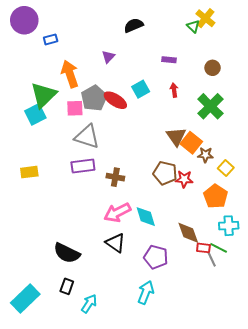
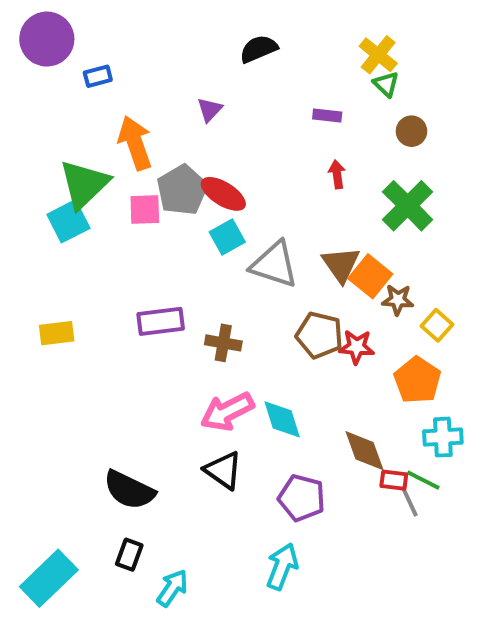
yellow cross: (205, 18) -> (378, 55), moved
green triangle: (193, 26) -> (386, 84), moved
cyan square: (141, 89) -> (227, 237), moved
gray triangle: (87, 137) -> (274, 264), moved

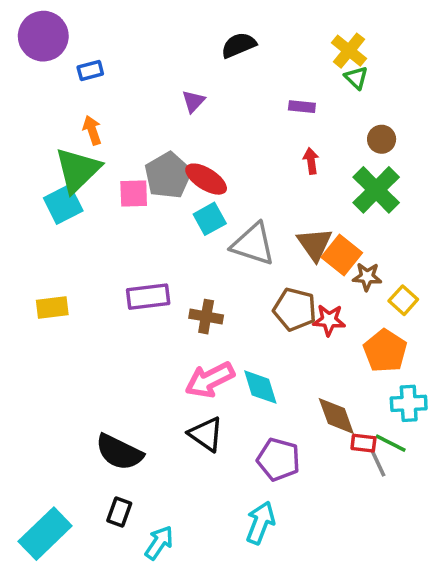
brown circle: (411, 131) -> (382, 139), moved
orange arrow: (135, 143) -> (92, 130), moved, size x0.6

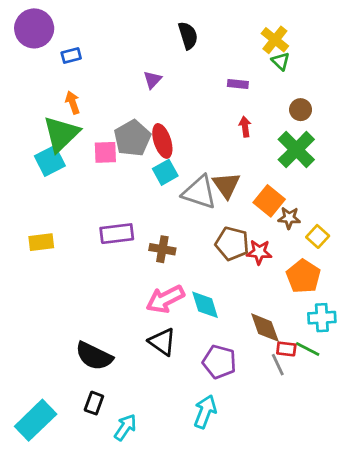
black semicircle: (239, 45) -> (188, 36), turned 96
red ellipse: (206, 179) -> (162, 141), turned 40
brown triangle: (315, 244) -> (226, 185), moved
gray line: (378, 463) -> (278, 365), moved

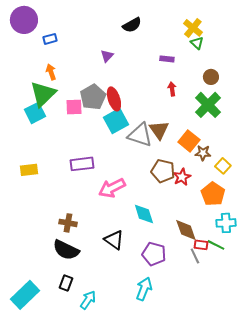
black semicircle: (188, 36) -> (132, 25), turned 78
cyan square: (165, 172) -> (116, 121), size x1.4
brown cross: (162, 249) -> (68, 223), moved
red star: (259, 252) -> (182, 177), turned -30
pink arrow: (165, 299) -> (112, 188), moved

